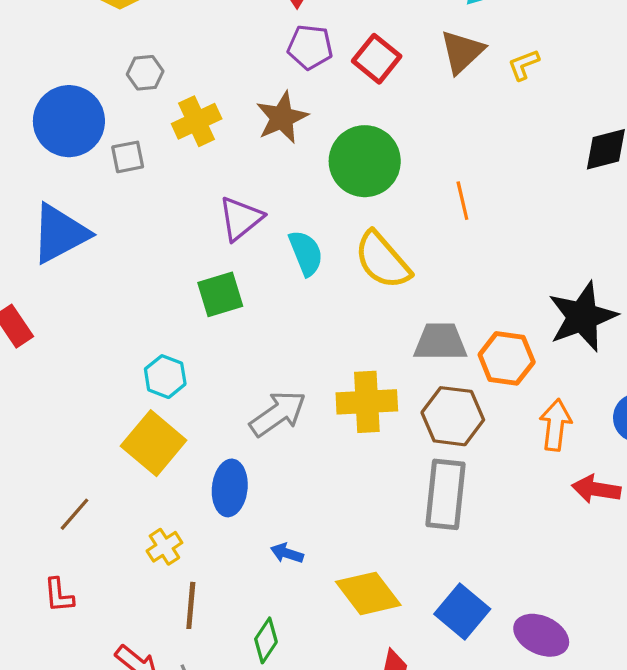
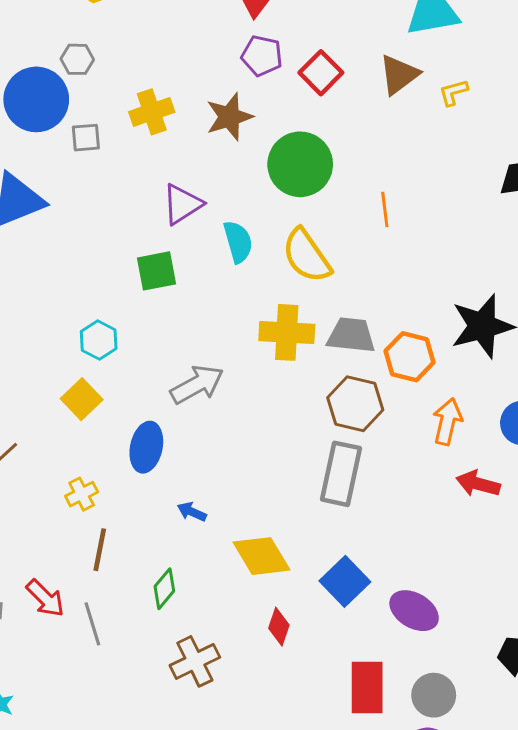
gray hexagon: (145, 73) -> (77, 59), moved
yellow cross: (367, 402) -> (287, 332), moved
yellow square: (154, 443) -> (82, 399), size x0.7

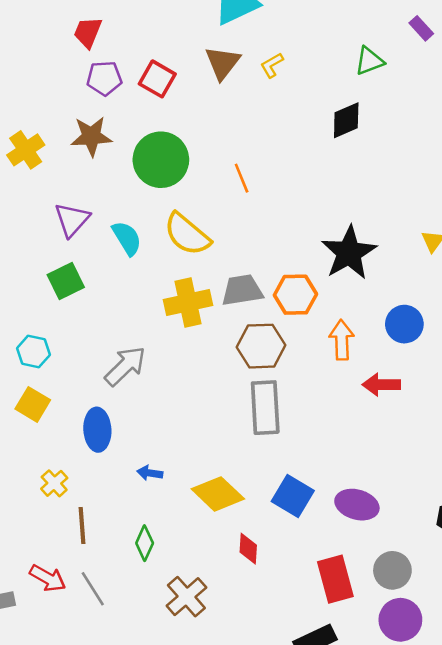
brown star: (229, 117) -> (91, 136), turned 30

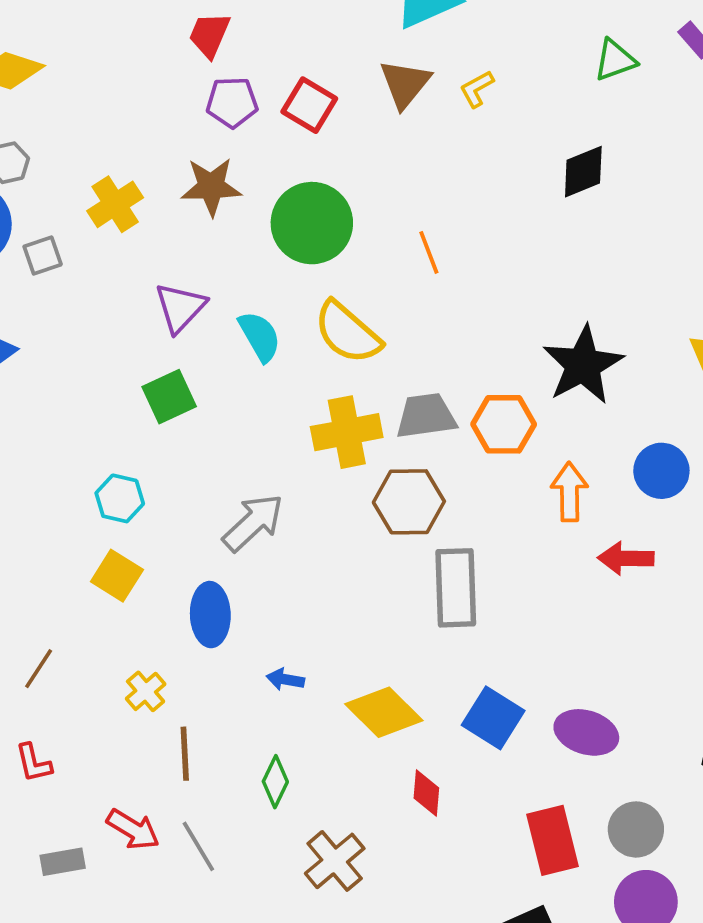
green triangle: (369, 61) -> (615, 60), moved
brown hexagon: (261, 346) -> (409, 502), moved

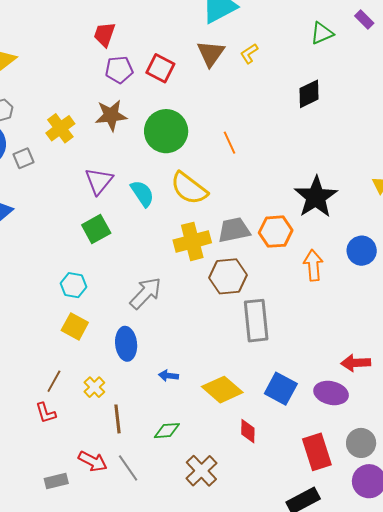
red arrow: (626, 558) -> (356, 363), moved
brown line: (39, 669) -> (54, 381), moved
red L-shape: (34, 763) -> (46, 413), moved
green diamond: (275, 782) -> (167, 431), turned 64

